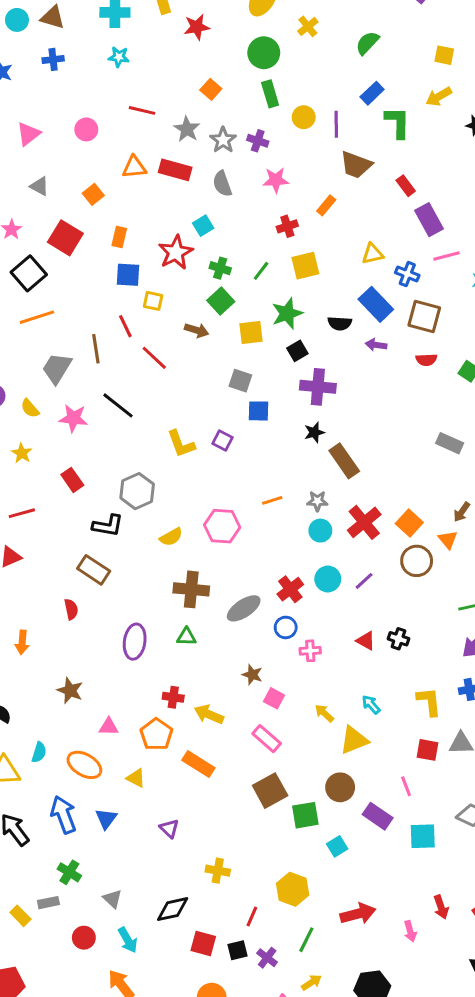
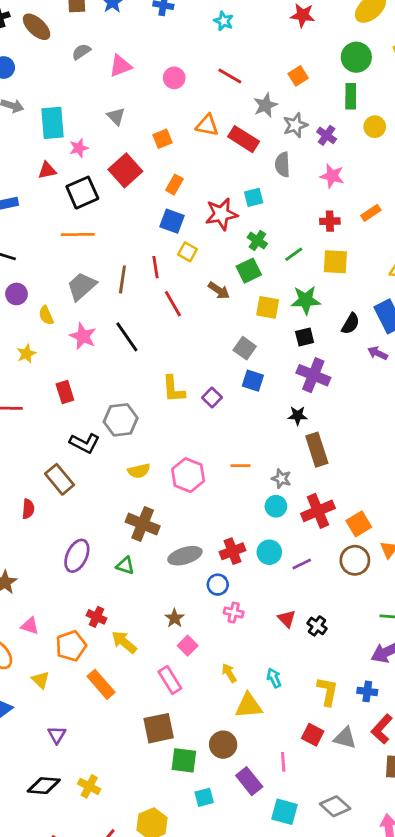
black semicircle: (340, 323) -> (351, 324), turned -80
black diamond: (173, 909) -> (44, 786), moved

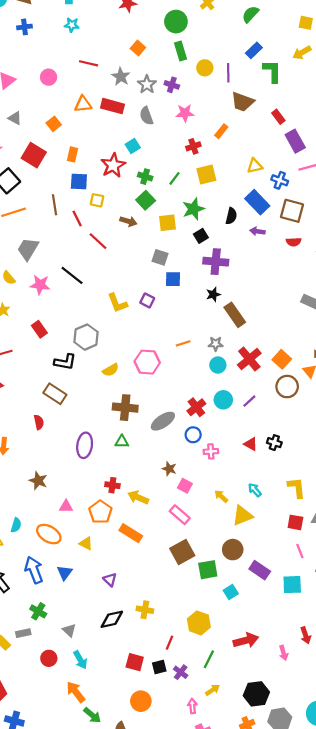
brown line: (122, 279) -> (54, 205), moved
pink line: (283, 762) -> (300, 551), moved

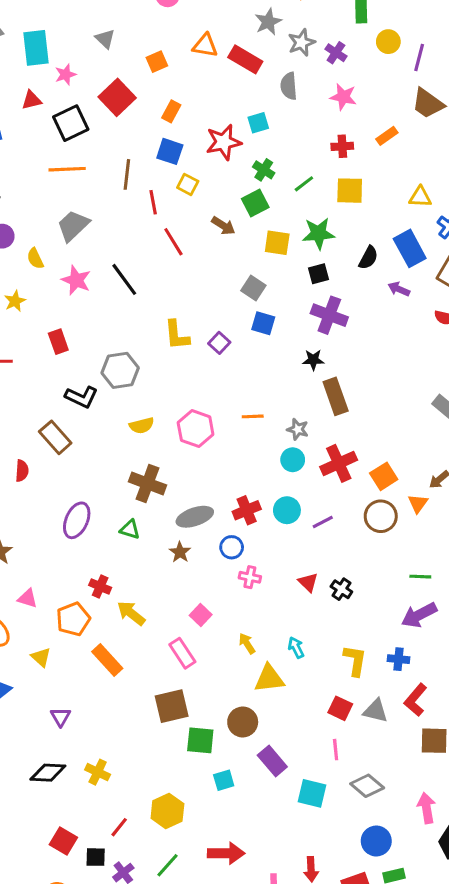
brown star: (169, 469) -> (180, 552), moved

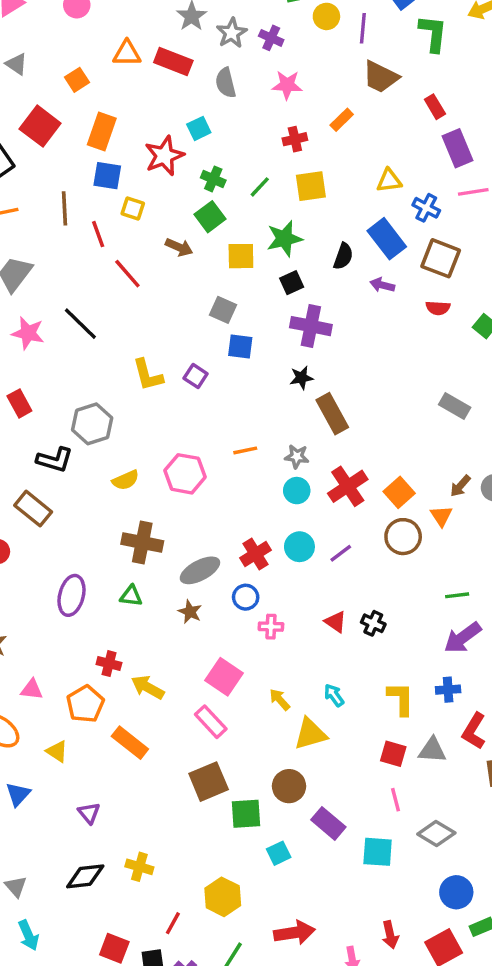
orange rectangle: (171, 111) -> (102, 132), size x1.5
pink square: (201, 615) -> (224, 677), size x1.5

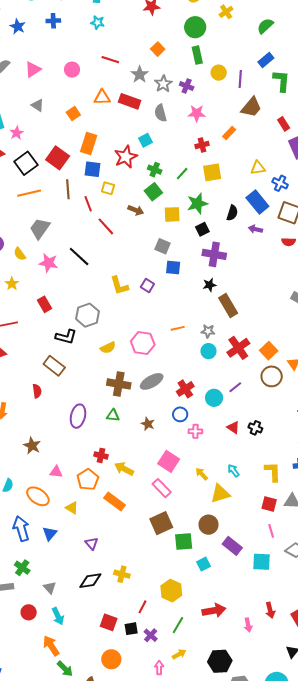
brown trapezoid: (381, 77) -> (251, 107), turned -75
red square: (40, 126) -> (58, 158), moved
cyan circle: (299, 547) -> (214, 398), moved
gray ellipse: (200, 570) -> (152, 381), moved

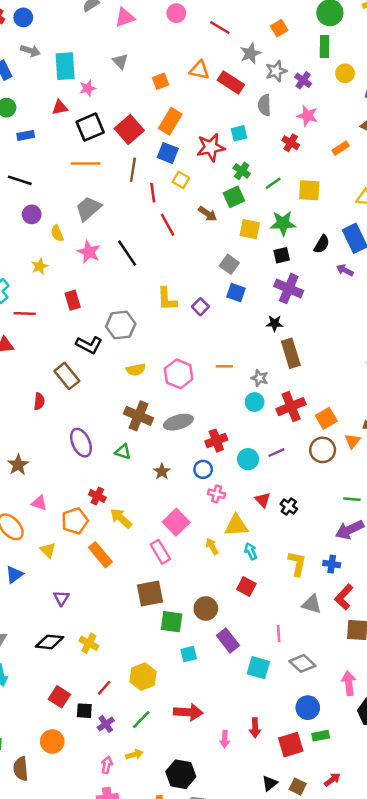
pink circle: (72, 70) -> (176, 13), moved
red cross: (202, 145) -> (291, 143), moved, turned 32
purple ellipse: (78, 416) -> (81, 443), turned -50
yellow triangle: (220, 494) -> (236, 525), moved
red square: (269, 504) -> (246, 586), moved

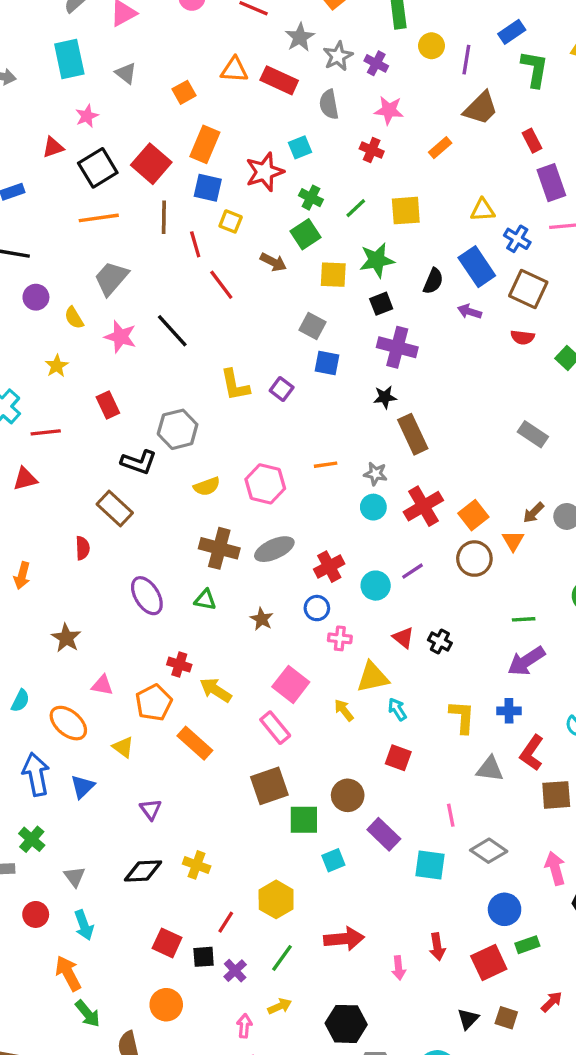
cyan rectangle: (65, 66) -> (69, 59), moved

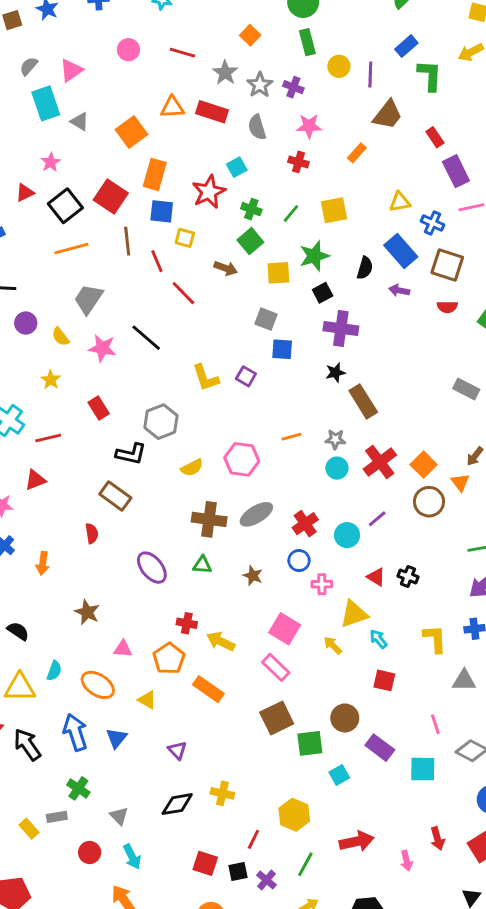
cyan rectangle: (69, 59) -> (46, 103), moved
orange square: (184, 92) -> (131, 132), size x1.5

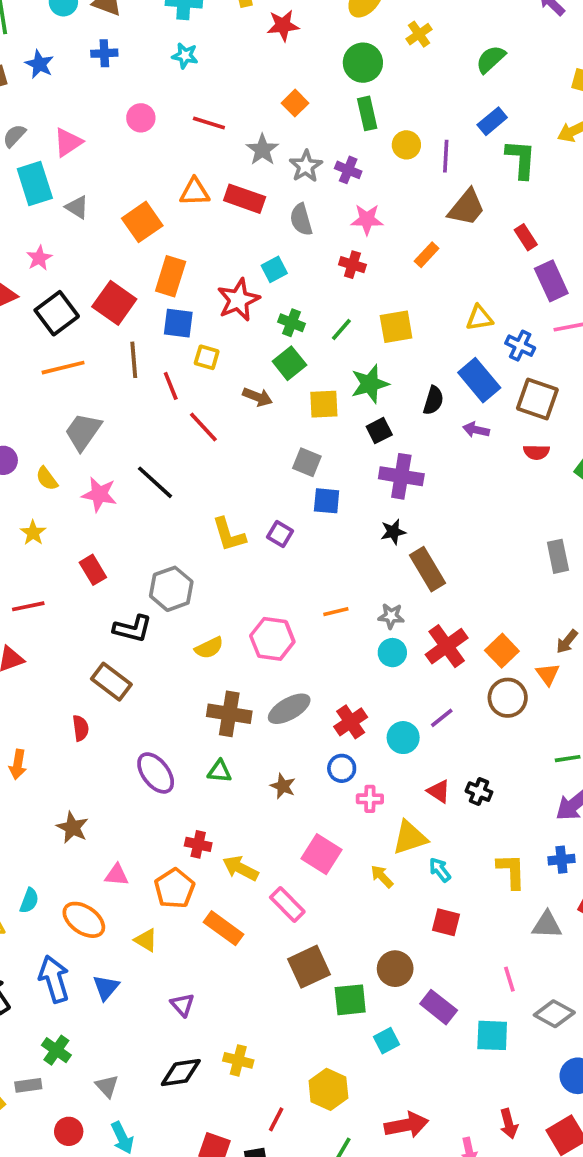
gray rectangle: (466, 389) -> (558, 556), turned 50
pink rectangle: (276, 667) -> (287, 905), moved

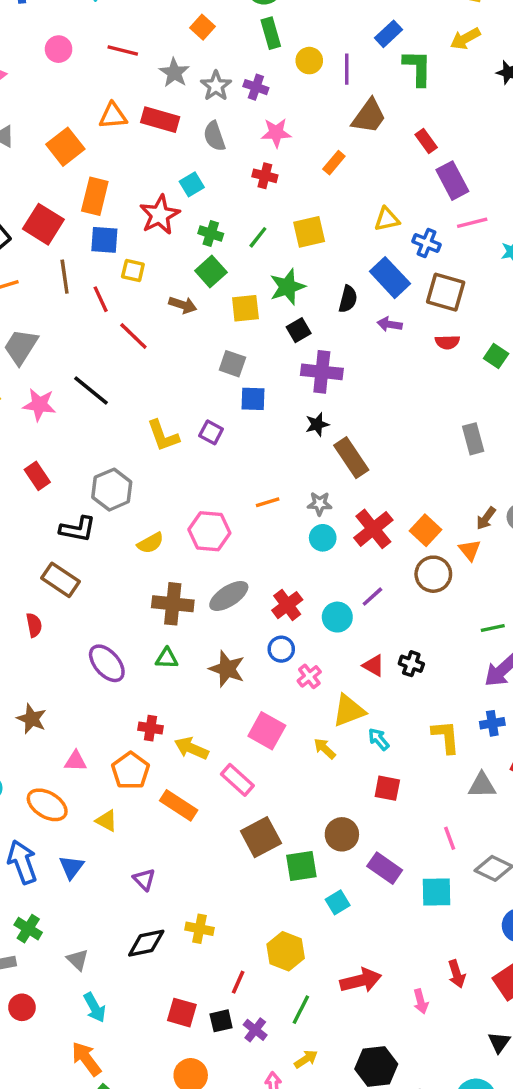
brown star: (283, 786) -> (227, 669), size x1.5
pink cross: (370, 799) -> (309, 676), turned -35
red circle: (69, 1131) -> (22, 1007), moved

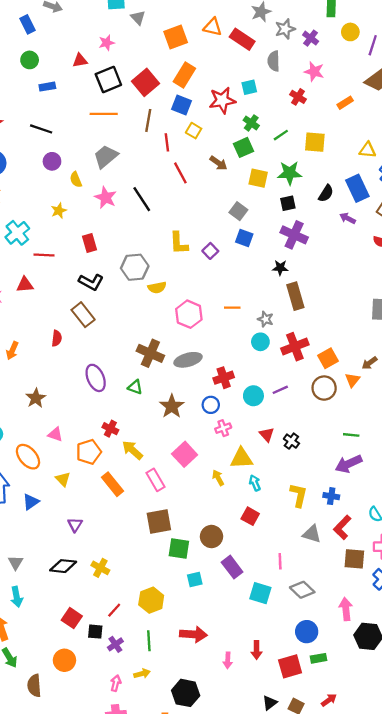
black L-shape: (78, 529) -> (91, 282), moved
yellow semicircle: (150, 543) -> (157, 288), moved
green line: (301, 1010) -> (149, 641), turned -48

